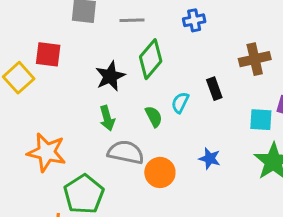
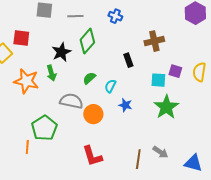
blue cross: (194, 20) -> (115, 16), turned 32
cyan semicircle: (180, 103) -> (110, 86), moved
green semicircle: (154, 117) -> (89, 78), turned -104
green arrow: (107, 118) -> (51, 73), moved
orange star: (47, 152) -> (26, 81), moved

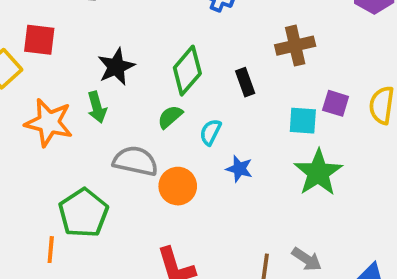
green diamond: (87, 41) -> (187, 71), moved

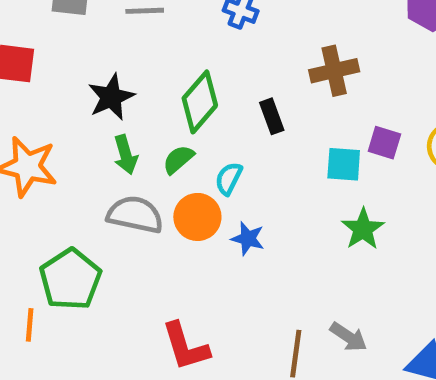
green arrow: (97, 107) -> (126, 155), moved
blue star: (239, 169) -> (248, 239), moved
green star: (318, 173) -> (363, 229), size x0.7
orange circle: (178, 186) -> (197, 217), moved

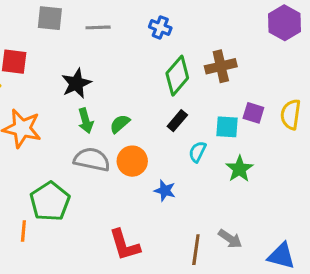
green diamond: (200, 102) -> (177, 76), moved
black rectangle: (272, 116) -> (177, 121), moved, turned 60
cyan semicircle: (229, 179) -> (197, 152), moved
blue star: (248, 239) -> (165, 191), moved

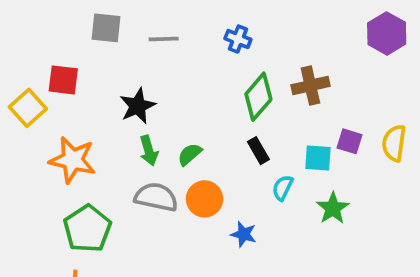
black rectangle: (177, 121) -> (258, 151), turned -70
green pentagon: (50, 201) -> (87, 229), moved

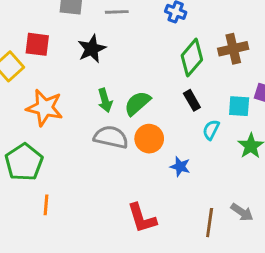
black star: (138, 106) -> (92, 49), moved
green semicircle: (190, 154) -> (137, 103), size x1.4
green pentagon: (87, 229) -> (24, 162), moved

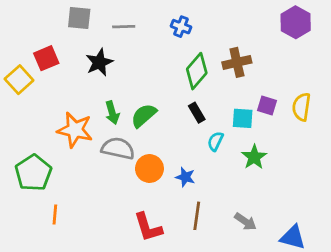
red square: (37, 44) -> (46, 58), turned -30
orange star: (45, 108) -> (75, 130), moved
orange circle: (149, 139) -> (149, 169), moved
brown line: (210, 223) -> (197, 216), moved

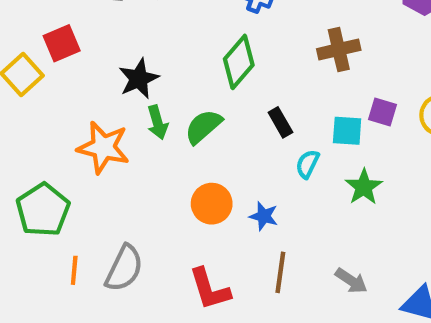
black star: (99, 62) -> (139, 79), moved
green diamond: (197, 71) -> (239, 62), moved
gray semicircle: (118, 148) -> (124, 268), moved, turned 104

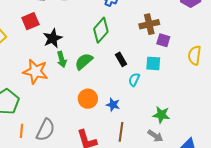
red square: (62, 43) -> (30, 21), moved
purple square: (382, 112) -> (163, 40), moved
green star: (364, 187) -> (161, 115), moved, turned -30

